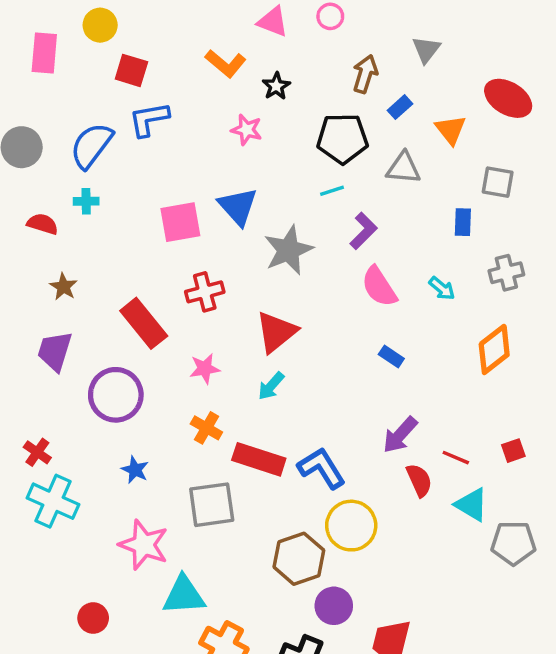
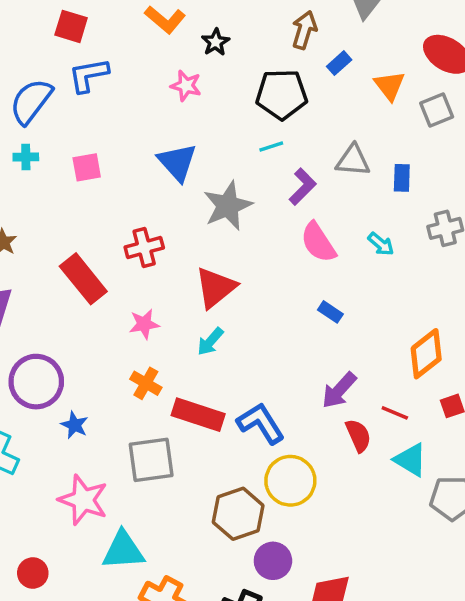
gray triangle: (404, 168) -> (353, 160), moved
gray square: (498, 182) -> (437, 110), moved, turned -32
pink square: (180, 222) -> (87, 167), moved, size x0.7
orange diamond: (494, 349) -> (426, 354), moved
purple circle: (116, 395) -> (36, 382), moved

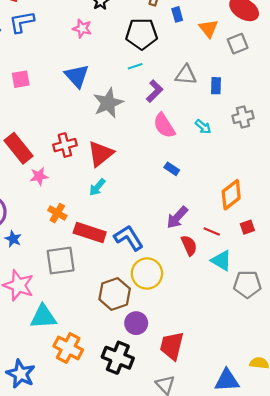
blue rectangle: (339, 63) -> (177, 14), turned -64
red cross: (144, 248) -> (65, 145), moved
pink star: (144, 324) -> (39, 176), moved

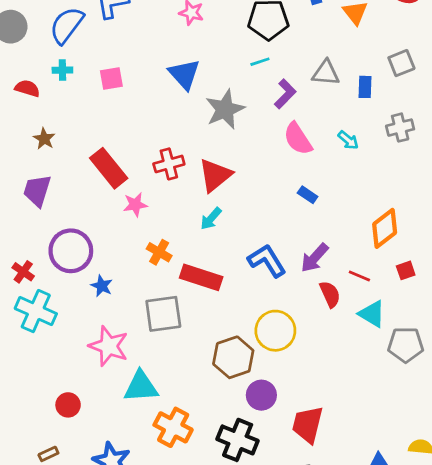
gray square: (238, 44) -> (401, 63), moved
blue L-shape: (129, 238) -> (267, 261), moved

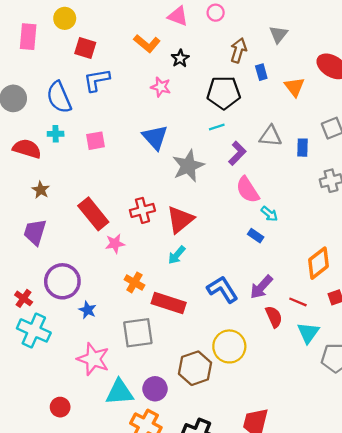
blue semicircle: (67, 25) -> (59, 97), turned -60
red semicircle: (27, 88) -> (27, 149), size x1.4
cyan arrow: (348, 140) -> (269, 214), moved
cyan triangle: (372, 314) -> (308, 333), turned 35
purple circle: (261, 395) -> (155, 389), moved

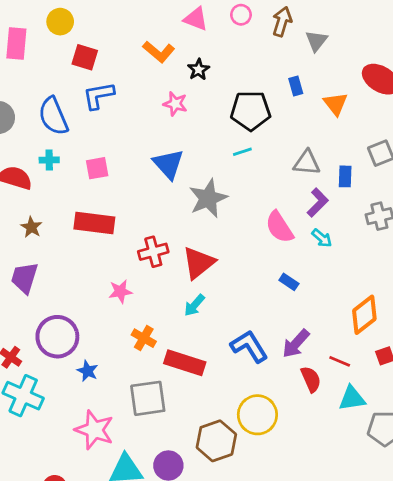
brown arrow: (238, 50) -> (282, 22), moved
purple L-shape: (237, 153) -> (318, 202), moved
red rectangle: (93, 214) -> (94, 223), moved, turned -44
cyan arrow: (269, 214) -> (322, 238), moved
cyan triangle: (308, 333) -> (352, 398), turned 45

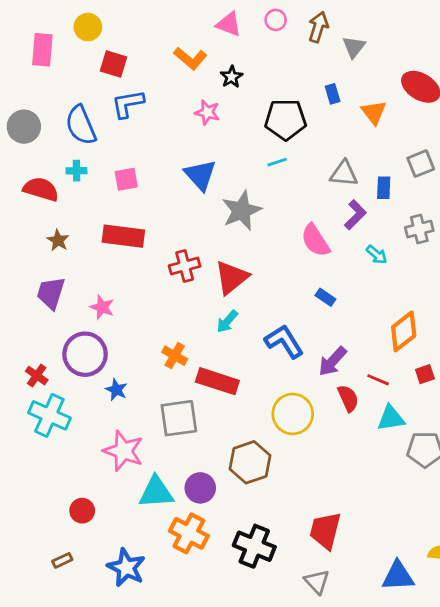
cyan arrow: (322, 238) -> (377, 255), moved
pink star: (120, 291) -> (102, 307), moved, turned 30
blue L-shape: (249, 346) -> (284, 341), moved
yellow circle: (257, 415) -> (293, 414), moved

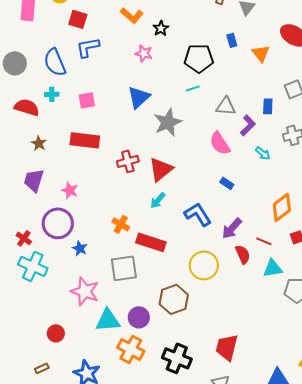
gray triangle: (344, 174) -> (226, 106), moved
blue triangle: (200, 175) -> (139, 97), turned 30

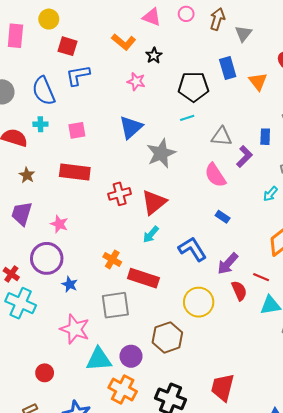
blue rectangle: (232, 40) -> (228, 68), size x1.5
cyan arrow: (263, 153) -> (270, 194), moved, turned 91

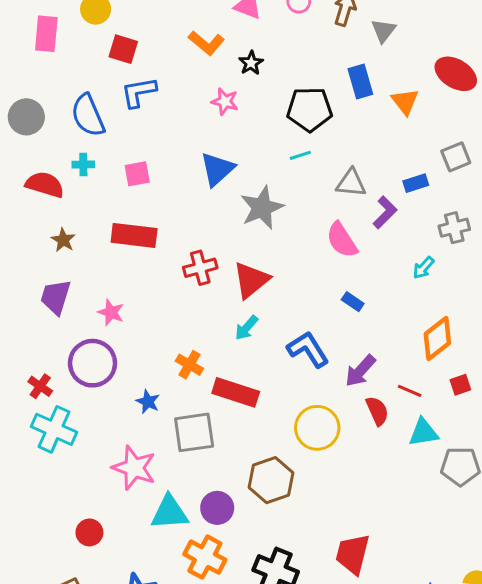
blue rectangle: (265, 137) -> (416, 183), turned 70
blue star: (70, 284) -> (148, 402), moved

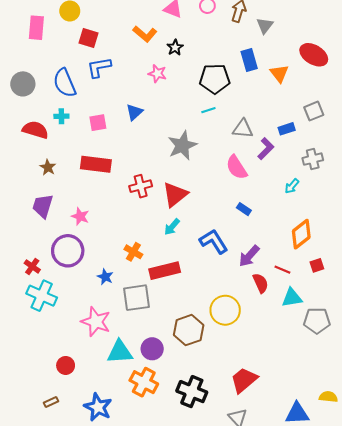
blue triangle: (217, 169) -> (134, 112), moved, size x0.7
red rectangle: (236, 392) -> (165, 271), turned -32
yellow circle: (317, 428) -> (225, 310), moved
red trapezoid: (353, 554) -> (244, 380), turned 36

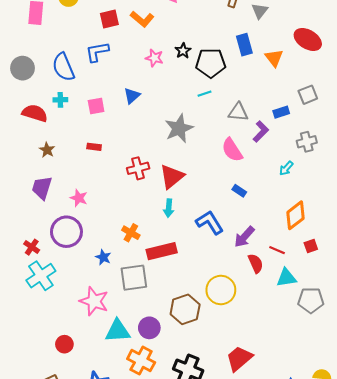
red square: (89, 38) -> (109, 19), moved, turned -30
black star: (175, 47) -> (183, 51), moved
red rectangle: (96, 164) -> (94, 147), size x0.5
cyan arrow: (172, 227) -> (169, 208), turned -36
cyan cross: (42, 296) -> (41, 276), turned 32

